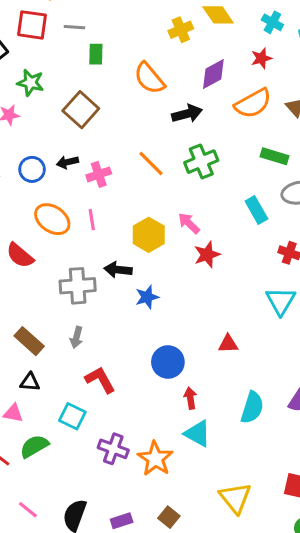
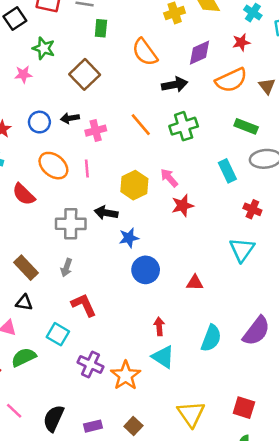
blue circle: (168, 362) -> (146, 270), moved

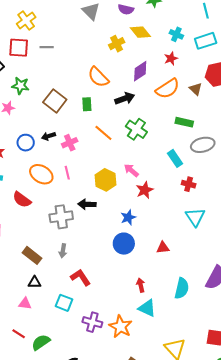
green rectangle: (101, 28) -> (87, 104), moved
green cross: (184, 126) -> (136, 129), turned -30
red cross: (252, 209) -> (189, 184), moved
blue star: (129, 238) -> (128, 217), moved
green semicircle: (24, 357) -> (41, 342), moved

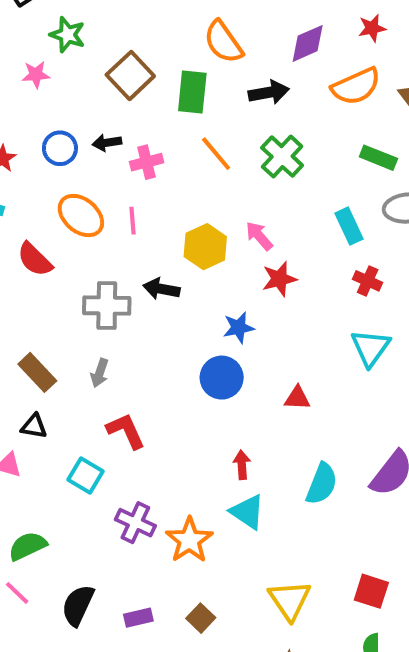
green rectangle: (87, 104) -> (192, 92), size x1.5

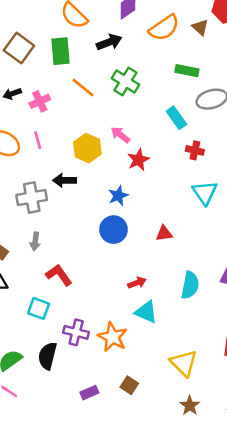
red arrow: (242, 465) -> (137, 283), turned 84
black semicircle: (78, 605) -> (47, 356), moved

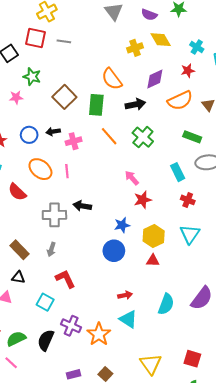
yellow hexagon: (87, 148) -> (154, 236), moved

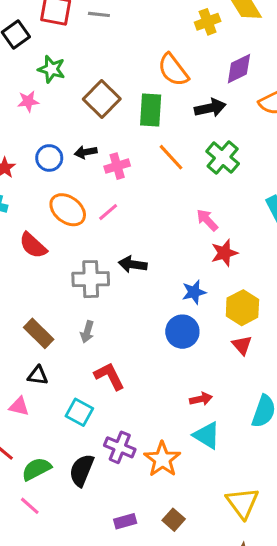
pink line: (67, 171) -> (108, 212), turned 56
red triangle: (153, 261) -> (242, 345), turned 48

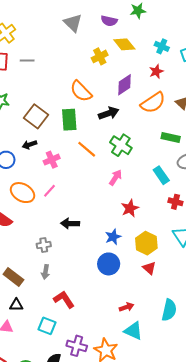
black arrow: (86, 152) -> (29, 145), moved
pink arrow: (207, 220) -> (116, 178), moved, turned 84
gray cross: (91, 279) -> (44, 245), moved, size x0.6

